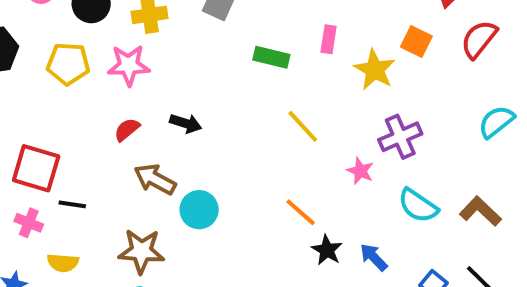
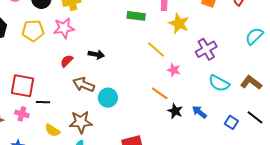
yellow star: (375, 70) -> (179, 23), moved
pink star: (360, 171) -> (174, 70), moved
yellow semicircle: (63, 263) -> (52, 130), moved, turned 35

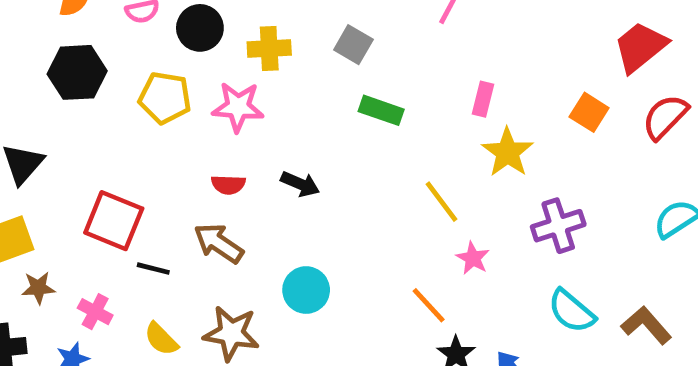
green rectangle: (136, 16) -> (381, 110), moved
red semicircle: (67, 61) -> (228, 185), turned -144
brown arrow: (84, 85) -> (219, 243), moved
pink cross: (22, 114) -> (95, 312), moved

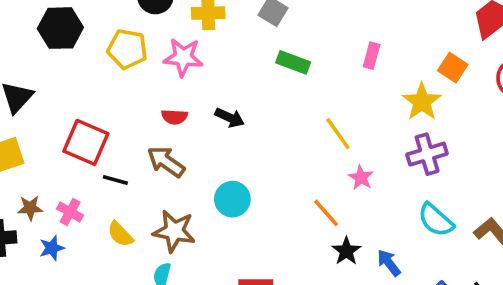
yellow star: (508, 152) -> (422, 102), moved
brown star: (38, 288) -> (30, 208), moved

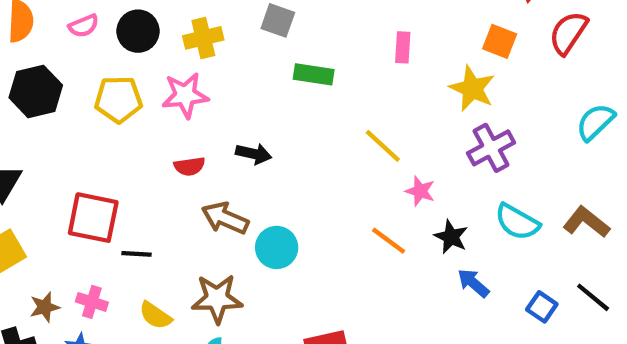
brown arrow: (166, 162) -> (225, 218), moved
black star: (346, 251) -> (451, 237), moved

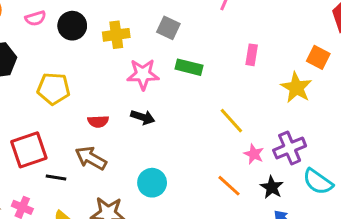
pink star: (185, 95) -> (143, 74), moved
yellow pentagon: (118, 99) -> (54, 89), moved
purple cross: (491, 148) -> (290, 148), moved
red square: (93, 218) -> (29, 150), turned -36
brown arrow: (225, 218) -> (91, 158), moved

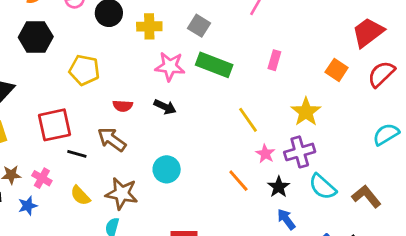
green rectangle: (189, 67) -> (214, 65), size x1.4
yellow star: (296, 88) -> (306, 112), moved

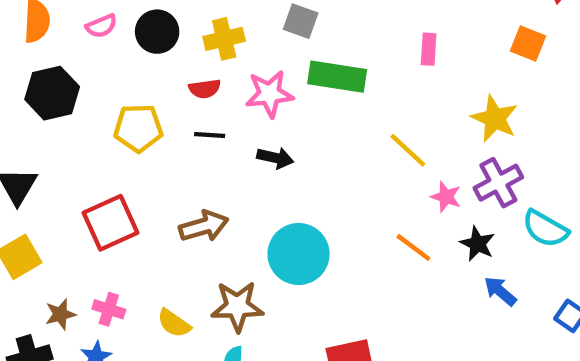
red semicircle: (123, 106) -> (205, 89), moved
brown arrow: (112, 140) -> (204, 226), turned 140
black line: (77, 154) -> (210, 135), moved
cyan circle: (167, 169) -> (299, 254), size x1.4

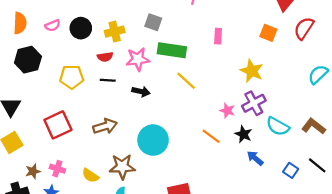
yellow line: (408, 150) -> (186, 81), moved

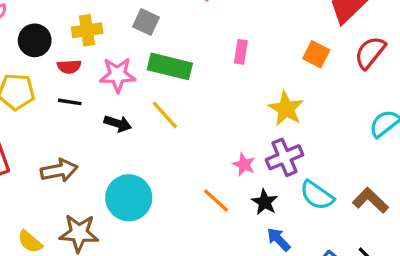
black circle: (81, 28) -> (35, 40), moved
yellow line: (186, 81) -> (165, 115), moved

